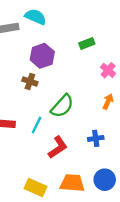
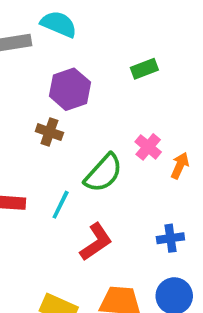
pink cross: (108, 70) -> (148, 147), moved
blue cross: (96, 138) -> (170, 238), moved

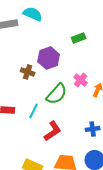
purple hexagon: (70, 89) -> (49, 58), moved

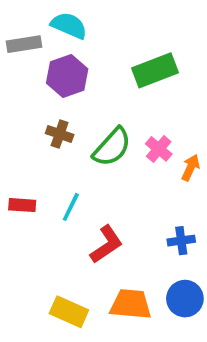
green rectangle: (79, 38) -> (155, 70), size x1.6
purple hexagon: (49, 58) -> (67, 76), moved
green semicircle: (57, 94) -> (112, 147), moved

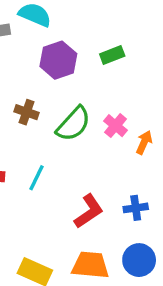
green rectangle: (155, 70) -> (112, 55), size x0.6
purple hexagon: (67, 76) -> (58, 60), moved
red L-shape: (106, 244) -> (89, 211), moved

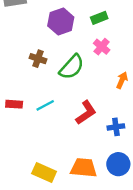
pink cross: (116, 126) -> (102, 47), moved
cyan line: (37, 178) -> (45, 105), turned 36
red L-shape: (89, 211) -> (86, 113), moved

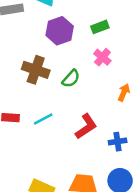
brown cross: (38, 59) -> (36, 70), size x1.5
green semicircle: (72, 67) -> (71, 79), size x0.7

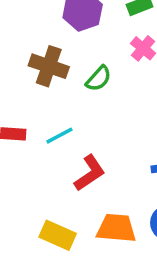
red L-shape: (86, 126) -> (90, 173), moved

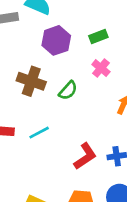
red L-shape: (90, 173) -> (85, 156), moved

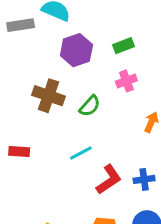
pink cross: (101, 68) -> (126, 81), turned 30
cyan line: (39, 133) -> (81, 153), moved

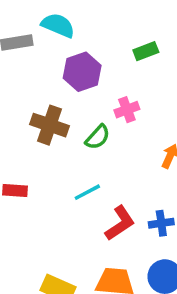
green rectangle: (123, 46) -> (146, 51), moved
pink cross: (126, 81) -> (127, 110), moved

